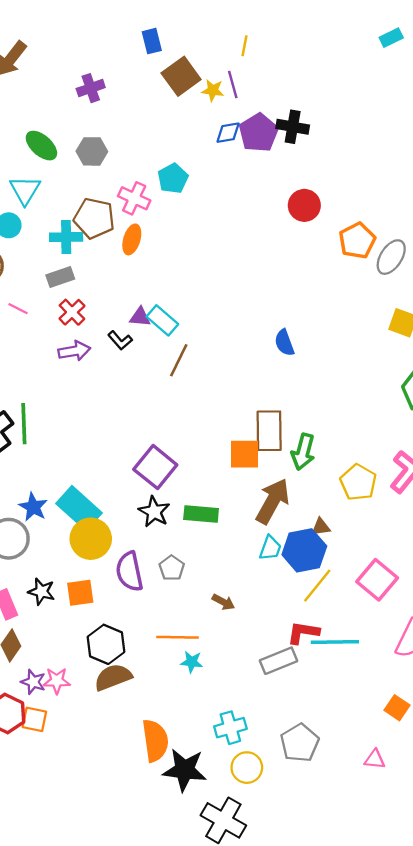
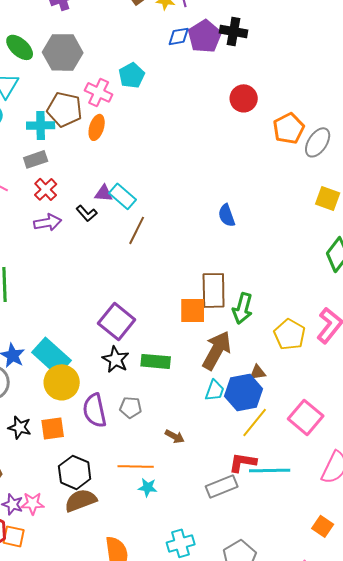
gray hexagon: (92, 151) -> (63, 52), size x1.5
gray pentagon: (172, 568) -> (131, 407), turned -30

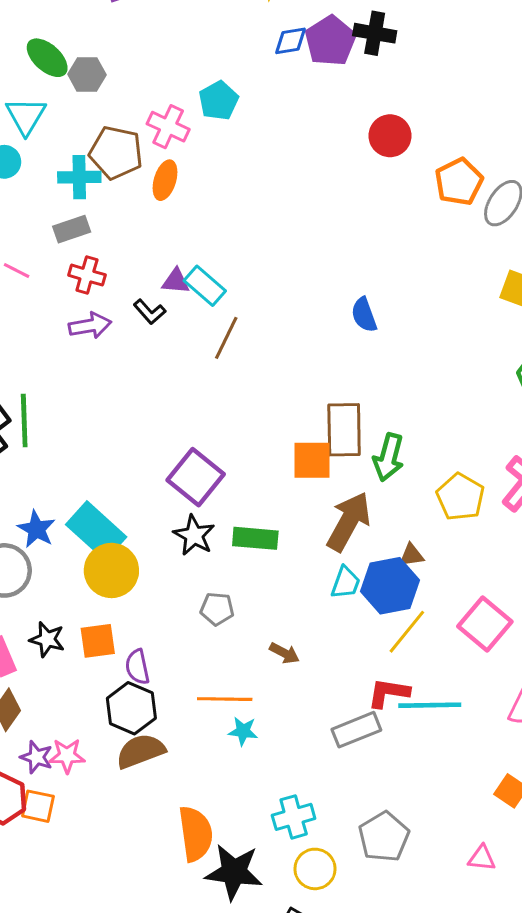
gray hexagon: (63, 52) -> (87, 75), moved, size x0.6
red cross: (46, 189) -> (87, 275), turned -30
purple semicircle: (95, 410) -> (137, 667), moved, size x0.7

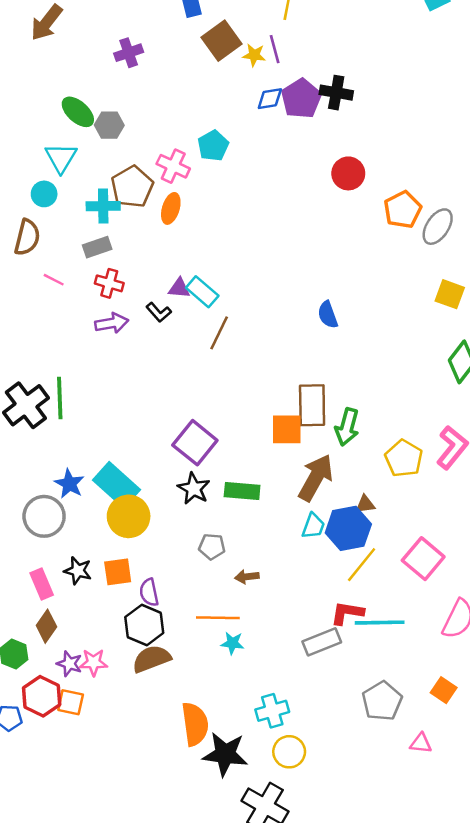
brown pentagon: (116, 153) -> (132, 187), turned 30
brown arrow: (284, 653) -> (247, 577), moved, turned 145
gray pentagon: (384, 837) -> (382, 701), moved

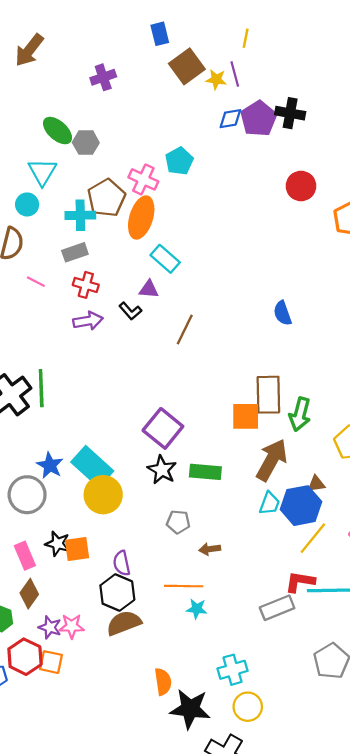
orange ellipse: (171, 208) -> (141, 218), size x1.5
cyan rectangle: (202, 292) -> (165, 259), moved
orange square: (118, 572) -> (77, 549), moved
orange semicircle: (195, 724) -> (163, 682), size x0.7

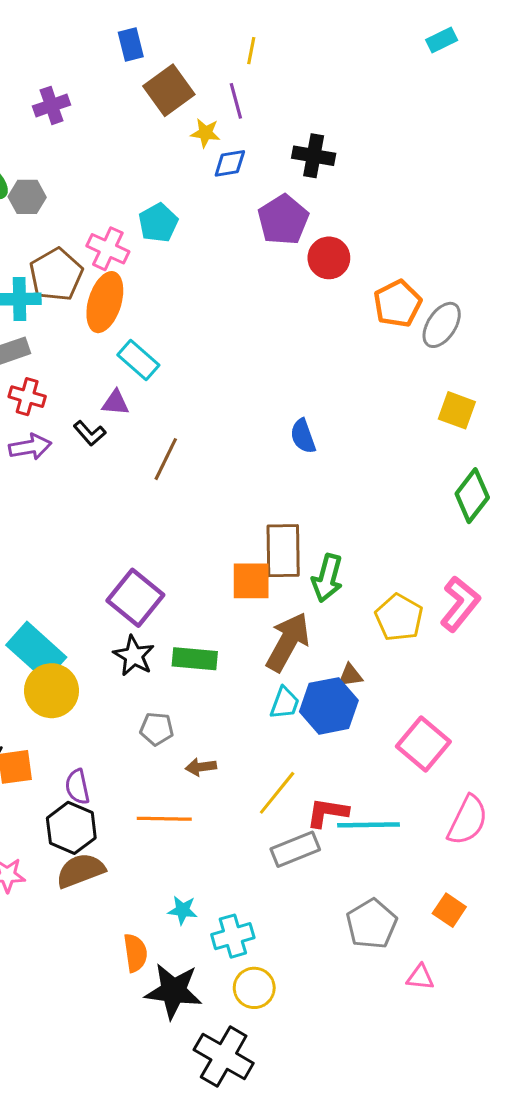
yellow star: (216, 79) -> (205, 133), moved
purple pentagon: (259, 119) -> (283, 220), moved
yellow line: (313, 538) -> (277, 793), moved
cyan star: (197, 609) -> (183, 910), moved

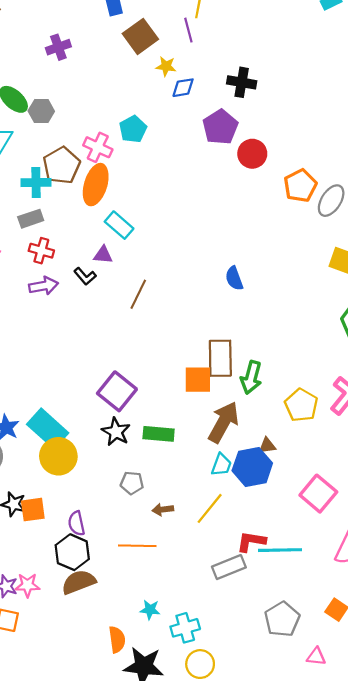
purple line: (236, 101) -> (188, 30), moved
yellow line: (277, 793) -> (210, 508), moved

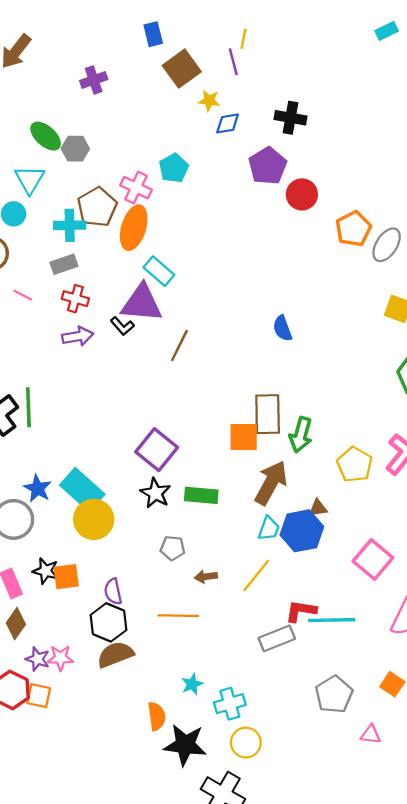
purple triangle: (103, 255) -> (142, 303), size x2.0
cyan star: (150, 610) -> (192, 684), turned -30

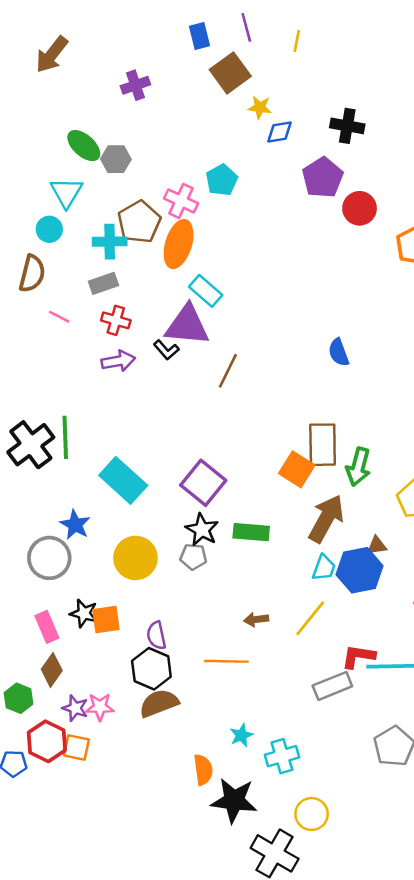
purple line: (233, 62) -> (246, 27), moved
orange square: (244, 437) -> (297, 469), turned 32
cyan rectangle: (82, 490) -> (123, 480), moved
gray pentagon: (173, 548) -> (193, 557), moved
yellow circle: (246, 743) -> (312, 814), moved

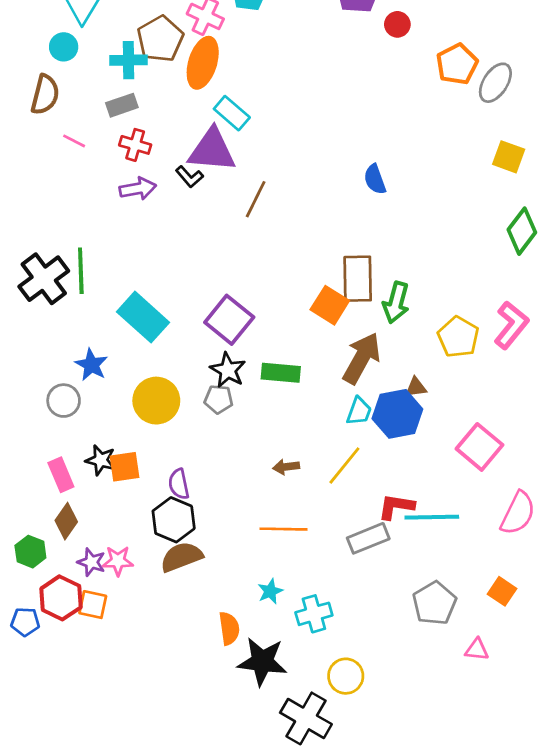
red circle: (360, 208) -> (397, 24), size x0.7
gray circle: (49, 558) -> (64, 401), size x0.7
orange line: (227, 661) -> (283, 529), moved

